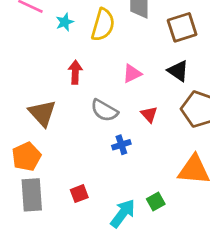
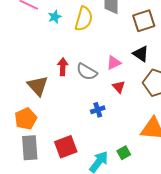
red arrow: (75, 72) -> (63, 67), moved
pink triangle: (132, 74) -> (114, 63), moved
gray semicircle: (104, 110) -> (87, 72), moved
red square: (79, 194) -> (66, 147), size x1.6

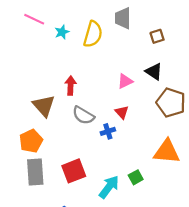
brown square: (144, 21) -> (157, 36), size x0.6
gray semicircle: (87, 72) -> (83, 115), moved
red triangle: (119, 87) -> (122, 112), moved

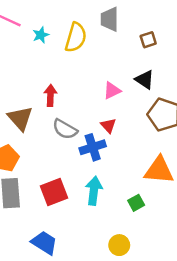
blue cross: (108, 131) -> (93, 147), size x1.5
green square: (136, 177) -> (136, 203), moved
cyan arrow: (109, 187) -> (94, 191), moved, turned -30

